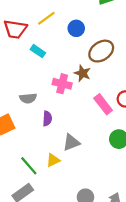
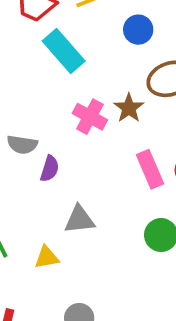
cyan rectangle: (38, 51) -> (64, 51), size x1.6
gray semicircle: (28, 98) -> (22, 145), moved
yellow triangle: (53, 160) -> (47, 257), moved

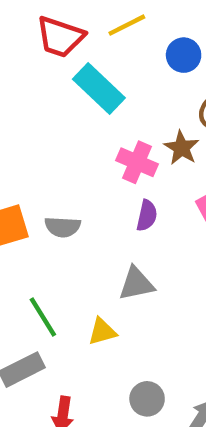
gray semicircle: (22, 145) -> (63, 227), moved
purple semicircle: (50, 169) -> (147, 216), moved

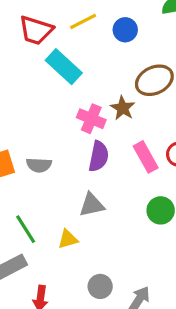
blue circle: (184, 55) -> (125, 30), moved
purple semicircle: (147, 216) -> (99, 156), size x1.4

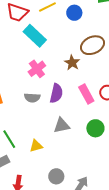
pink cross: (91, 119) -> (37, 69), moved, turned 30
gray semicircle: (39, 165) -> (32, 98), moved
gray triangle: (92, 205) -> (62, 125), moved

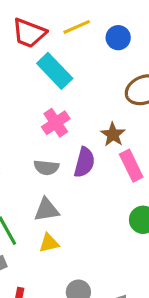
brown star: (72, 63) -> (113, 135), moved
gray triangle: (62, 125) -> (47, 210), moved

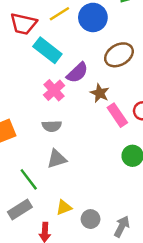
blue circle: (118, 38) -> (93, 17), size x1.5
purple semicircle: (84, 162) -> (77, 73), moved, turned 40
yellow triangle: (49, 243) -> (64, 207), moved

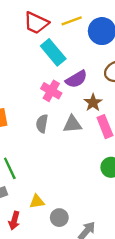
pink cross: (54, 90) -> (51, 91), turned -30
gray semicircle: (52, 126) -> (42, 124), turned 90
gray triangle: (57, 159) -> (72, 124), moved

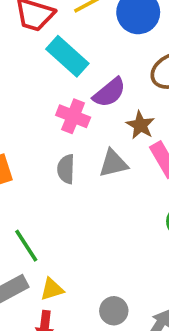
yellow triangle: (37, 201) -> (52, 289), moved

